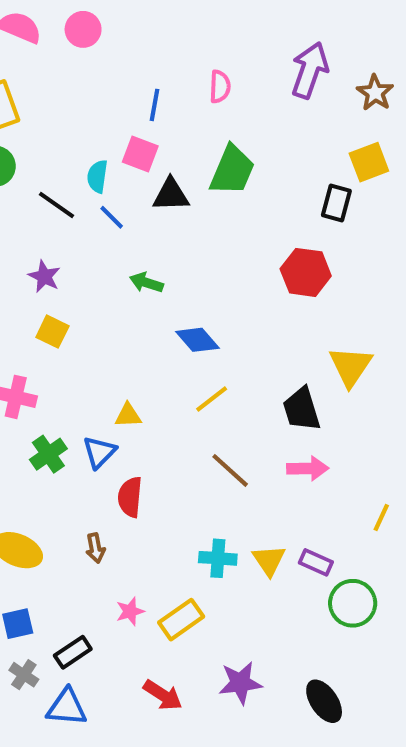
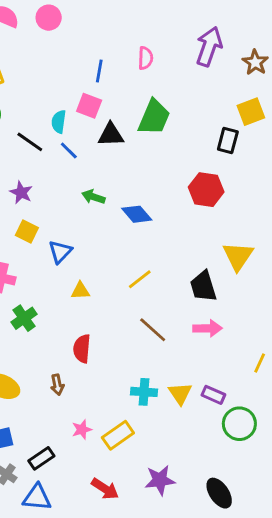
blue diamond: (197, 340) -> (137, 214), moved
blue triangle: (99, 452) -> (60, 252), moved

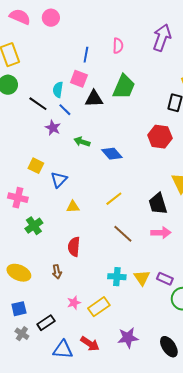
purple star: (21, 192) -> (53, 128), moved
blue triangle: (37, 497) -> (63, 350), moved

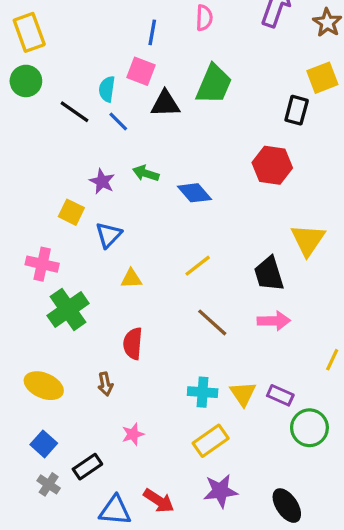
purple star: (53, 128) -> (102, 181), moved
green cross: (34, 226) -> (68, 309), size x1.4
yellow rectangle: (99, 307) -> (211, 441), moved
blue square: (19, 309) -> (44, 444), turned -35

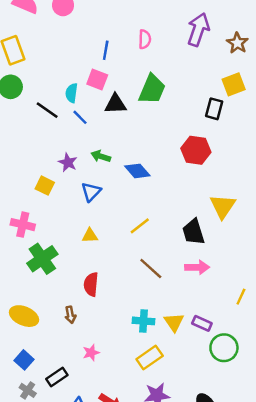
blue triangle: (109, 235) -> (91, 192), moved

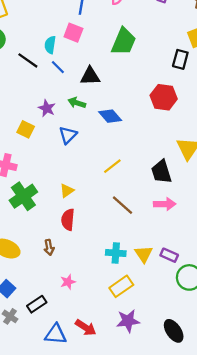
black triangle: (115, 104) -> (90, 76), moved
yellow triangle: (90, 236) -> (67, 191), moved, turned -32

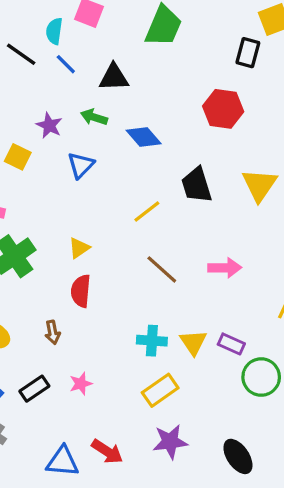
black trapezoid: (161, 172) -> (197, 185), moved
black rectangle: (37, 304) -> (34, 389), moved

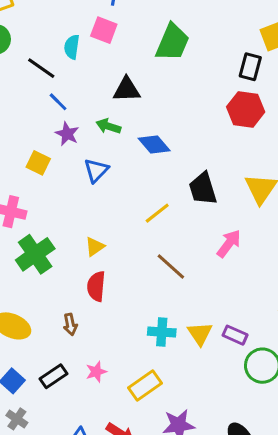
blue line: (66, 64) -> (58, 102), moved
red hexagon: (223, 109) -> (246, 109), moved
pink arrow: (225, 268) -> (229, 244), moved, turned -52
yellow rectangle: (160, 390) -> (145, 385), moved

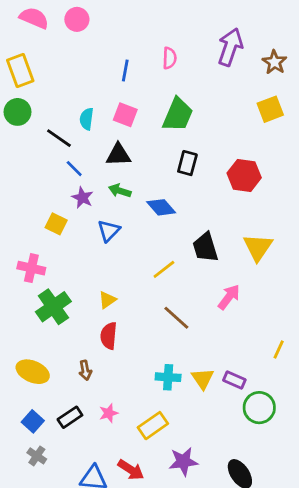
pink square: (104, 30) -> (125, 115), moved
black rectangle: (250, 67) -> (187, 163), moved
black triangle: (127, 90) -> (118, 155), moved

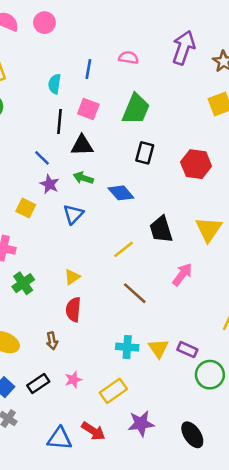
pink semicircle: (169, 58) -> (128, 58), turned -84
cyan semicircle: (87, 119) -> (55, 84), moved
black line: (59, 138) -> (60, 122), moved, turned 60
green cross: (53, 307) -> (23, 283), size x0.7

